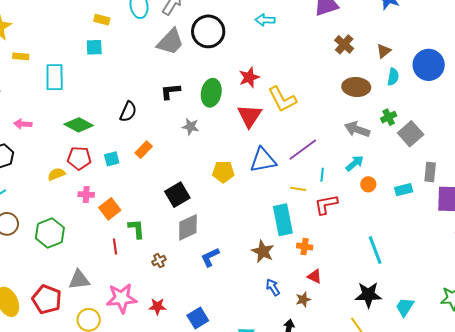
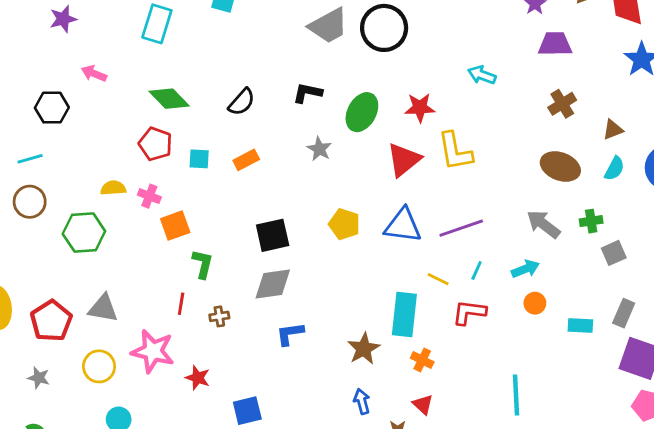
cyan arrow: (265, 20) -> (482, 75), moved
gray square: (411, 134) -> (614, 253), size x0.7
yellow semicircle: (56, 174) -> (113, 188), moved
red line: (115, 247) -> (181, 304), moved

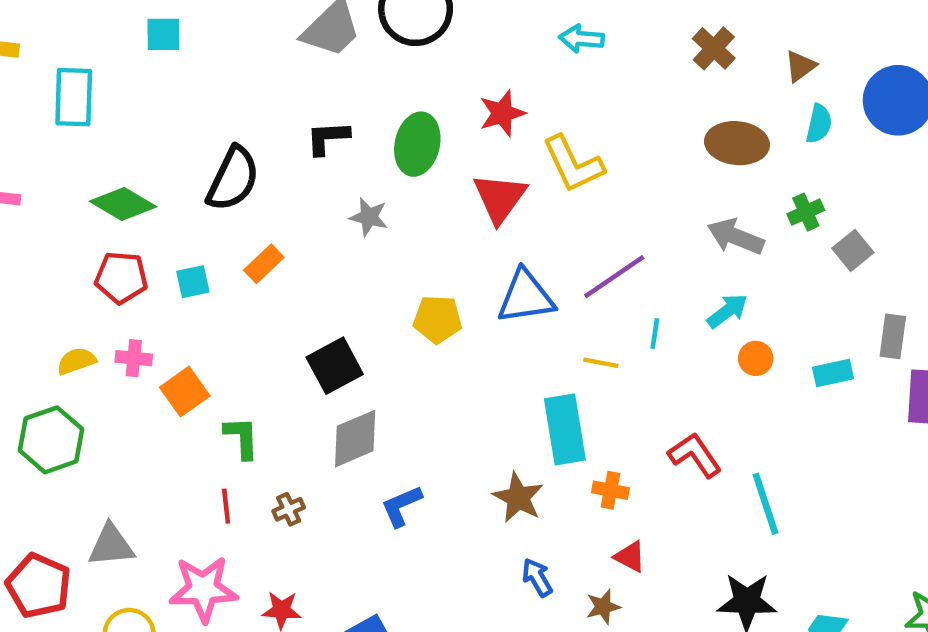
black semicircle: (242, 102) -> (233, 179), size x1.4
red L-shape: (469, 312) -> (695, 455), moved, turned 64

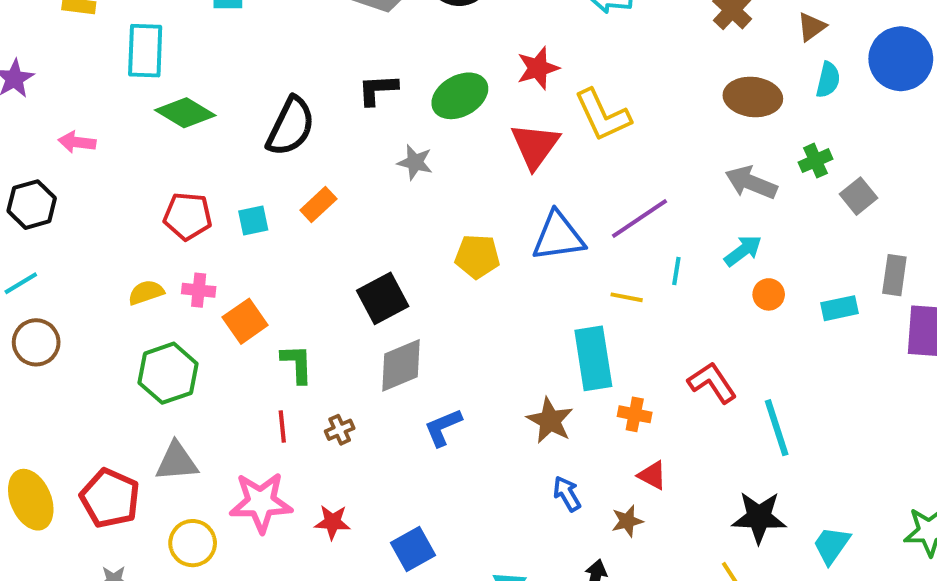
green ellipse: (417, 144) -> (460, 96), turned 48
green diamond: (123, 204) -> (185, 113), moved
green hexagon: (51, 440) -> (168, 373), moved

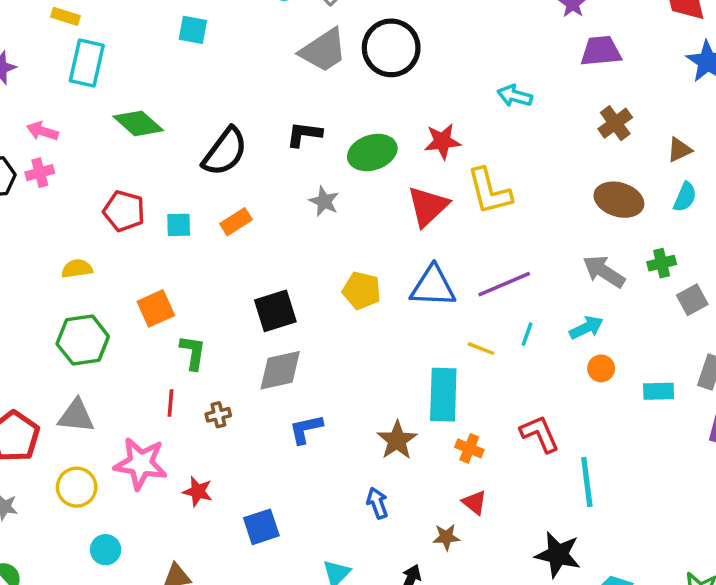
cyan rectangle: (145, 51) -> (87, 63), moved
pink cross: (199, 290) -> (40, 173), moved, turned -32
blue arrow: (567, 494) -> (377, 503), moved

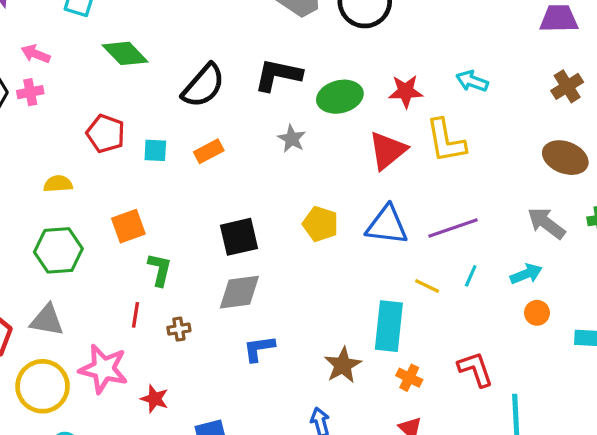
cyan arrow: (515, 96) -> (472, 81), moved
black L-shape: (304, 134) -> (278, 75), size x1.4
yellow circle: (77, 487) -> (43, 386), size x1.4

